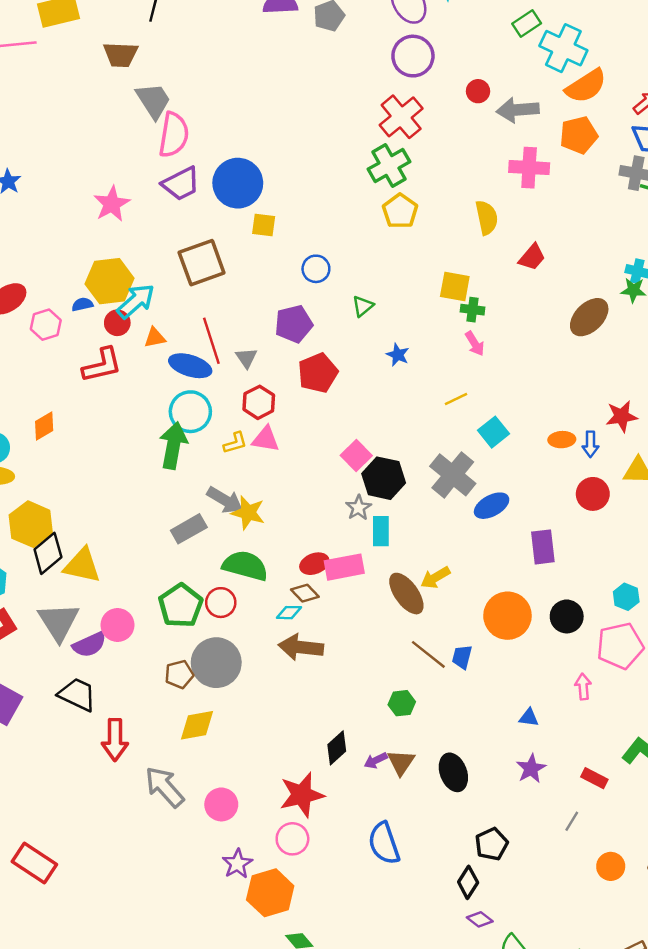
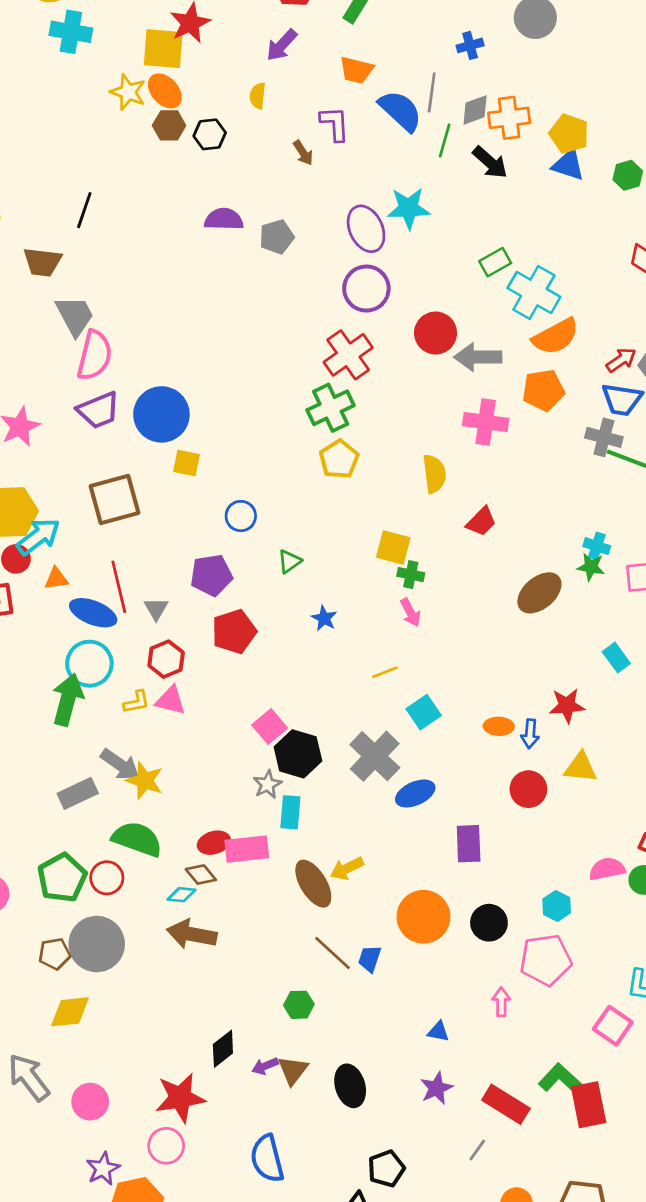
red circle: (478, 91) -> (436, 333), size x1.6
red rectangle: (594, 778) -> (506, 1104), size x1.6

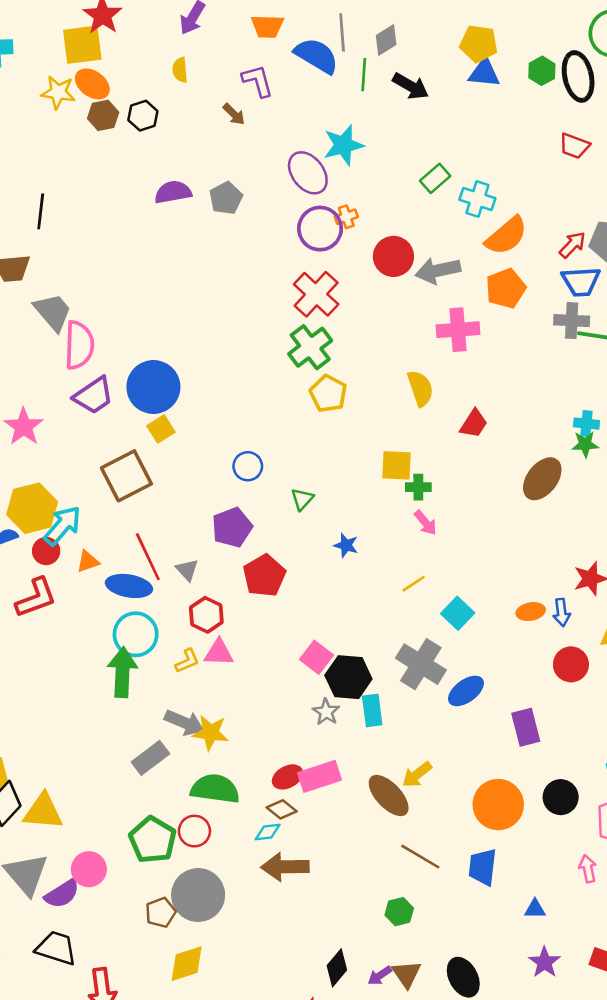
orange cross: (509, 118) -> (346, 217), moved, size x0.6
cyan cross: (534, 292) -> (477, 199), size x0.7
yellow square: (187, 463) -> (161, 429), moved, turned -32
cyan rectangle: (290, 812) -> (372, 710), moved
blue trapezoid: (370, 959) -> (483, 867), moved, size x1.4

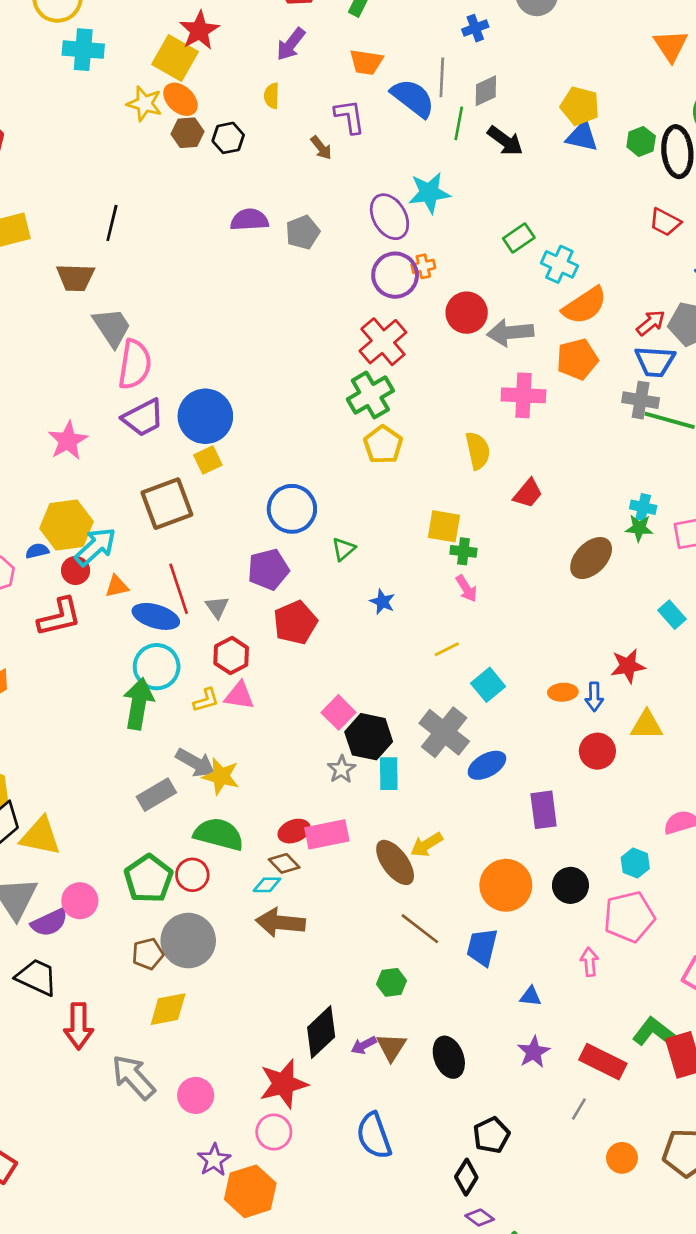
yellow square: (82, 45) -> (175, 58), turned 30
blue circle: (248, 466) -> (292, 509), size x1.6
black diamond: (337, 968) -> (321, 1032), size x1.4

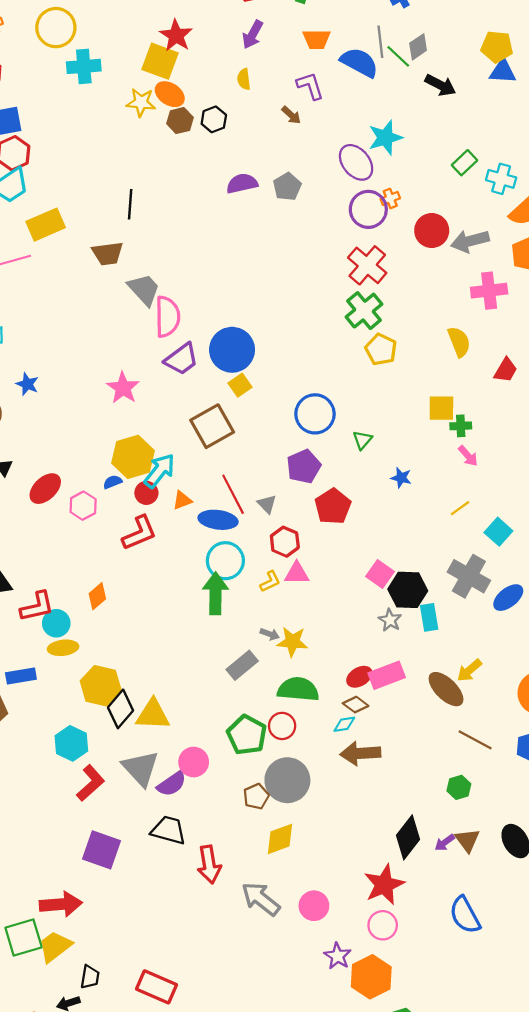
green line: (459, 123) -> (398, 56), moved, turned -48
gray arrow: (195, 763) -> (270, 634), size x0.6

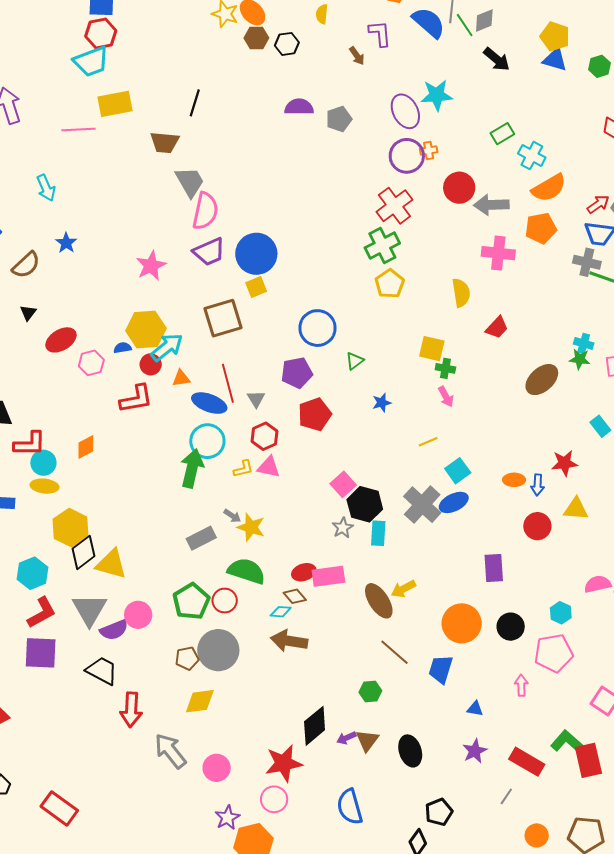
blue star: (401, 478) -> (382, 403), turned 30
blue ellipse: (508, 598) -> (454, 502), moved
purple square: (101, 850) -> (41, 653), moved, turned -30

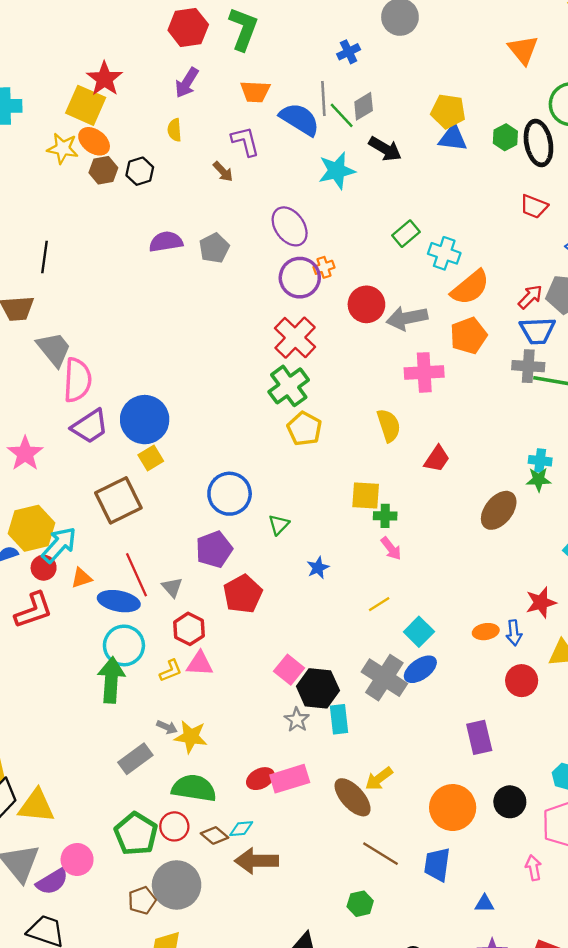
cyan star: (437, 95) -> (337, 171), moved
brown diamond: (295, 596) -> (215, 835), moved

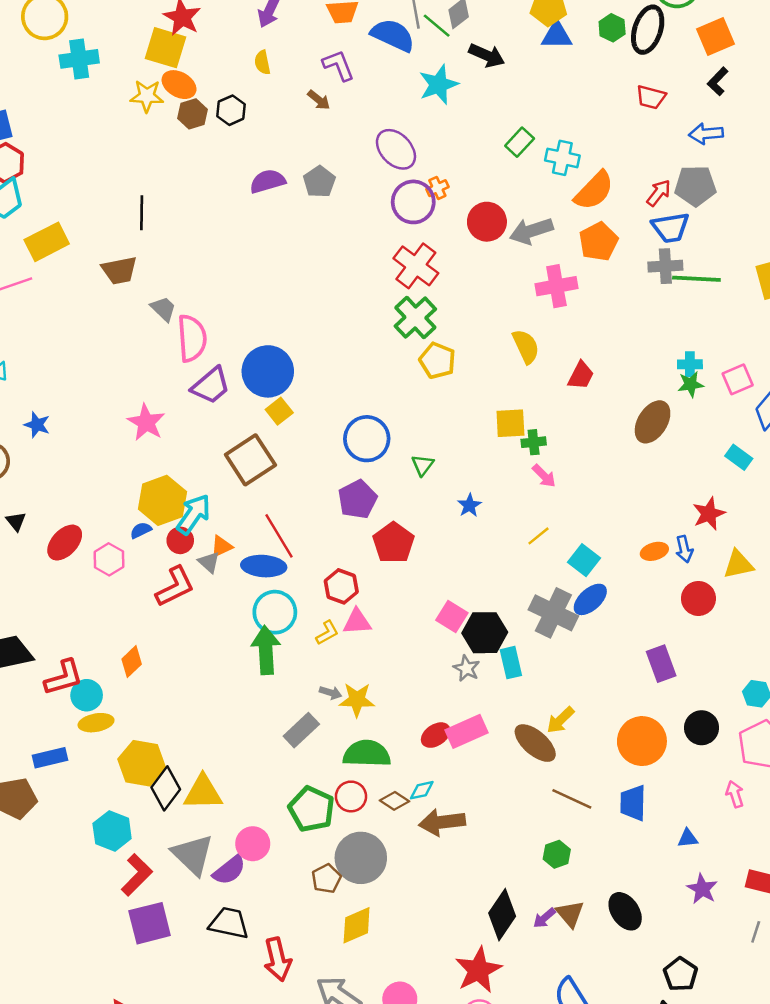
black ellipse: (538, 143) -> (648, 30), turned 36
gray trapezoid: (54, 349) -> (163, 309), size x0.7
gray triangle: (172, 587) -> (209, 562), moved

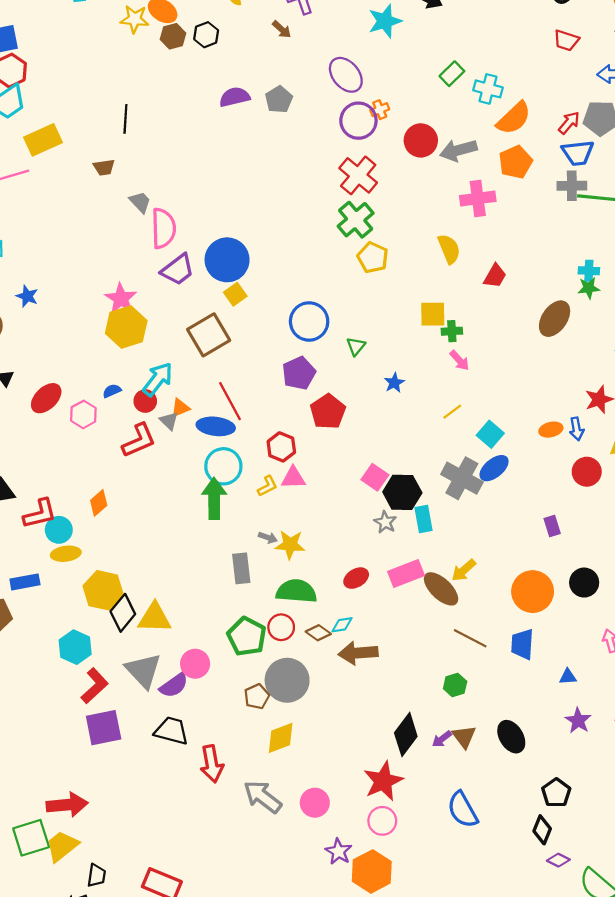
brown trapezoid: (119, 270) -> (104, 167), size x0.7
yellow hexagon: (162, 500) -> (126, 327), moved
purple rectangle: (661, 664) -> (552, 526), size x0.7
gray rectangle: (301, 730) -> (241, 568), turned -56
pink rectangle: (467, 731) -> (406, 574), moved

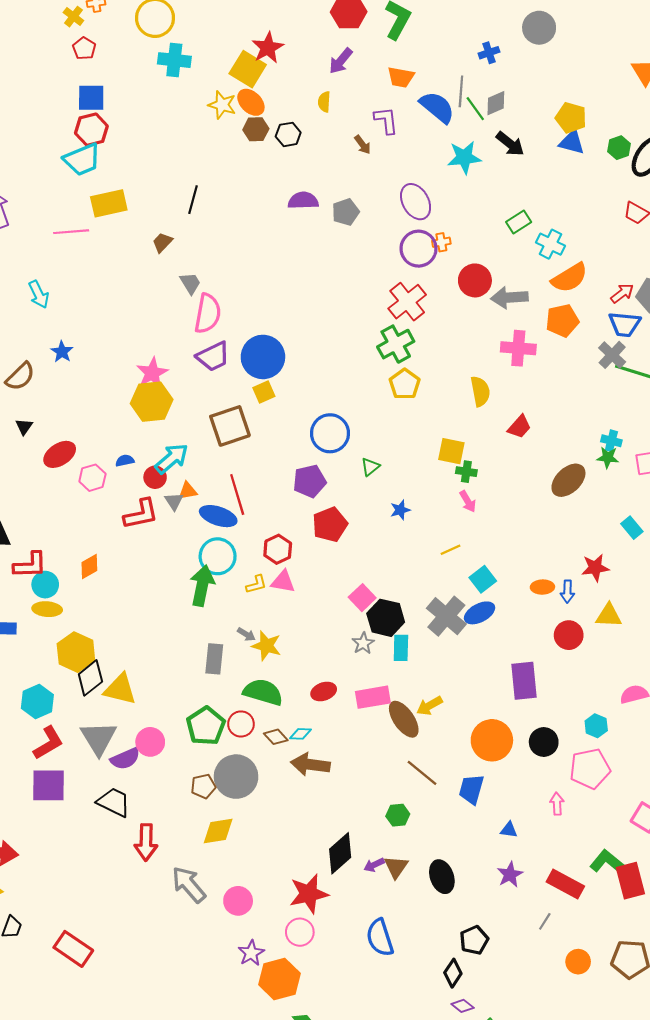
brown trapezoid: (104, 167) -> (162, 242), turned 130
gray cross: (572, 186) -> (612, 355), turned 32
purple rectangle: (552, 526) -> (524, 681), size x1.8

